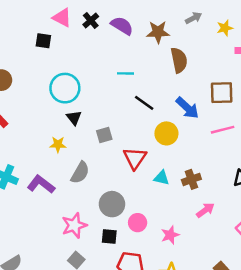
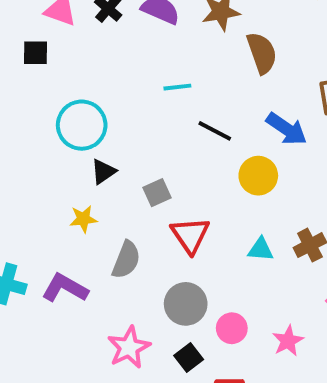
black triangle: (74, 118) -> (103, 172), turned 42
red triangle: (135, 158) -> (190, 235), moved
black square: (109, 236) -> (189, 357), turned -35

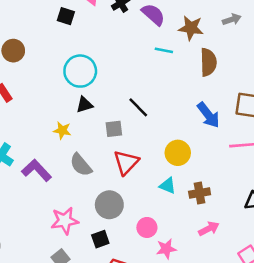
cyan line: (177, 87) -> (164, 50), moved
black line: (215, 131) -> (138, 107), moved
yellow circle: (258, 176) -> (178, 153), moved
gray semicircle: (126, 260) -> (81, 165), turned 100
pink circle: (232, 328) -> (147, 227), moved

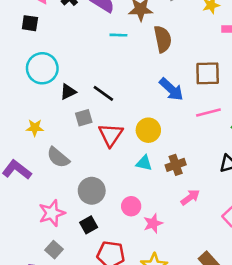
black square: (66, 16) -> (30, 23), moved
black triangle: (84, 105) -> (68, 92), moved
red triangle: (126, 162) -> (111, 135), moved

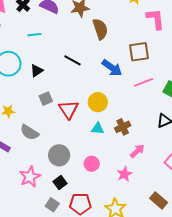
cyan line: (118, 35) -> (34, 35), moved
black triangle: (68, 92) -> (37, 71), moved
black line: (103, 93) -> (73, 60), moved
pink star: (153, 223) -> (124, 174), moved
gray square: (54, 250) -> (52, 205), moved

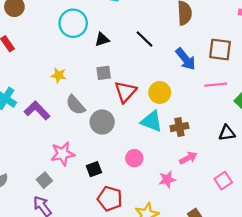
cyan triangle: (98, 128) -> (151, 121), size x1.5
gray circle: (59, 155) -> (102, 122), moved
gray square: (52, 205) -> (44, 180), moved

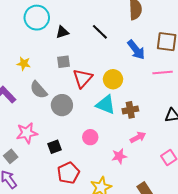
red pentagon: (110, 199) -> (68, 173), turned 30

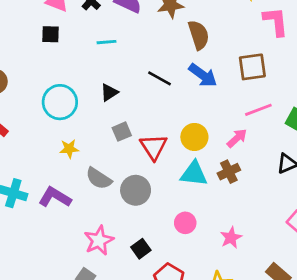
cyan circle: (37, 18) -> (60, 102), moved
blue arrow: (136, 50) -> (203, 75), moved
pink arrow: (138, 137) -> (237, 138), moved

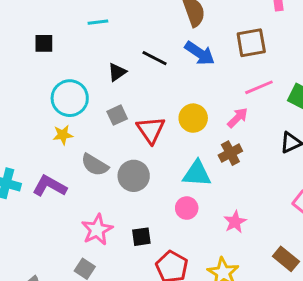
black square: (50, 34) -> (44, 43), moved
black triangle: (109, 92) -> (117, 72), moved
cyan circle: (60, 102) -> (70, 98), moved
cyan triangle: (194, 174) -> (197, 174), moved
black square: (141, 249) -> (141, 237), turned 30

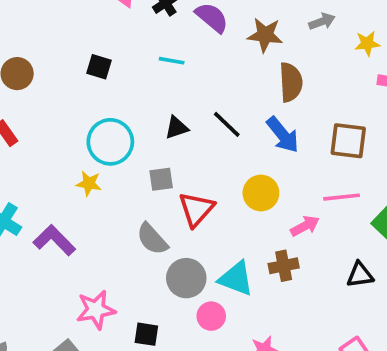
yellow circle: (193, 118) -> (261, 193), moved
gray semicircle: (95, 165) -> (152, 239), moved
gray circle: (134, 176) -> (186, 278), moved

